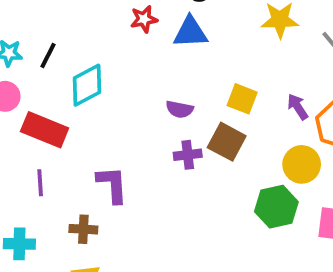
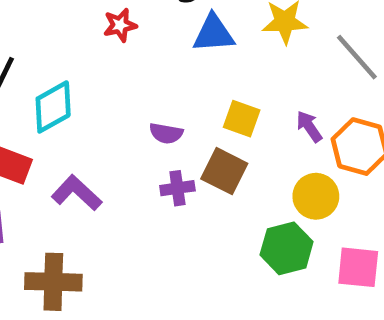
blue triangle: (190, 32) -> (214, 33), moved
purple L-shape: (112, 185) -> (77, 193), moved, turned -42
brown cross: (83, 229) -> (53, 282), size x1.6

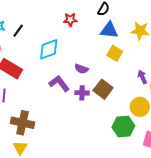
cyan diamond: (53, 107) -> (49, 49), moved
yellow square: (242, 119) -> (115, 53), moved
purple L-shape: (77, 193) -> (59, 83), moved

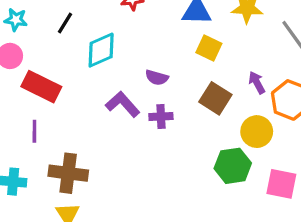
black line: (18, 31) -> (65, 23), moved
brown square: (103, 89) -> (215, 98), moved

